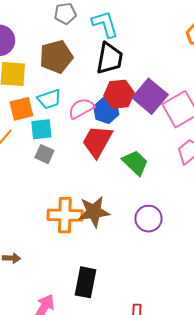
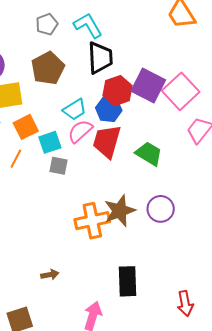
cyan trapezoid: (49, 99) -> (75, 110), moved
pink semicircle: (81, 108) -> (80, 131), moved
purple circle: (148, 219) -> (161, 209), moved

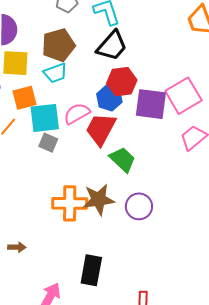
black trapezoid: (100, 58) -> (112, 46), turned 32
purple square: (148, 85) -> (151, 104), moved, turned -32
cyan trapezoid: (75, 110) -> (55, 73), moved
cyan square: (50, 142) -> (45, 118), size x1.4
green trapezoid: (149, 154) -> (123, 160), moved

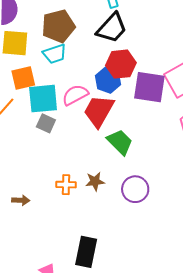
brown star: (99, 200) -> (95, 181), size x0.6
orange cross: (70, 203) -> (66, 185), size x0.6
brown arrow: (17, 247) -> (21, 200), moved

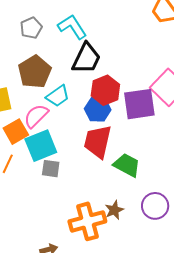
cyan trapezoid: (55, 54) -> (58, 96), moved
pink semicircle: (75, 95) -> (36, 116), moved
orange cross: (66, 185) -> (87, 221), size x1.8

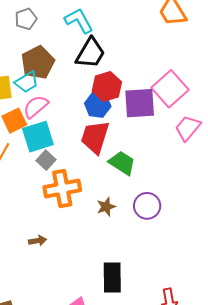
gray pentagon: (31, 28) -> (26, 19), moved
cyan trapezoid: (58, 96) -> (27, 82), moved
gray square: (51, 169) -> (46, 160), turned 30
orange cross: (87, 221) -> (62, 189), moved

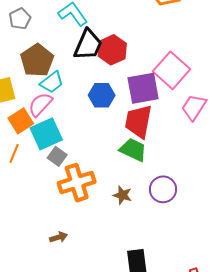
cyan trapezoid: (27, 82) -> (52, 82), moved
red hexagon: (107, 87) -> (112, 50), moved
red trapezoid: (95, 137) -> (138, 121), moved
brown star: (106, 207) -> (122, 195), turned -30

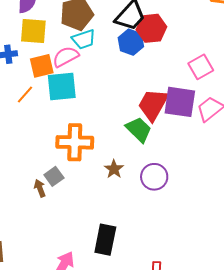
pink square: (171, 70) -> (201, 67), size x0.7
purple square: (143, 88) -> (180, 102), moved
blue hexagon: (102, 95) -> (131, 42), moved
gray square: (57, 156) -> (54, 176), moved
brown arrow: (58, 237) -> (40, 188), turned -114

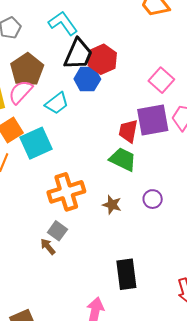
cyan trapezoid: (84, 39) -> (57, 103), moved
pink semicircle: (66, 57) -> (21, 92), moved
red trapezoid: (153, 105) -> (128, 131), size x0.7
purple circle: (154, 177) -> (153, 199), size x0.7

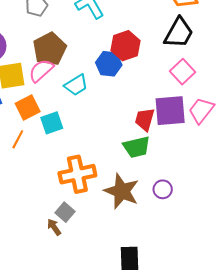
black trapezoid: (78, 54) -> (179, 33), moved
cyan square: (36, 143) -> (52, 123), size x0.7
green trapezoid: (123, 159) -> (137, 147), turned 136
brown star: (112, 205) -> (122, 191), size x1.8

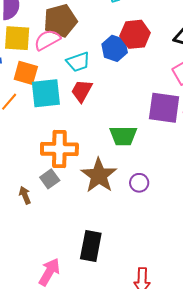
orange square: (28, 108) -> (26, 73), turned 30
red trapezoid: (145, 119) -> (82, 91), moved
cyan square: (52, 123) -> (46, 93), size x1.4
gray square: (65, 212) -> (50, 179), moved

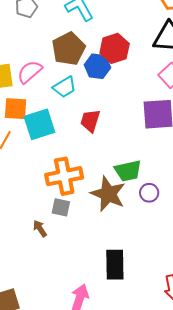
brown pentagon: (60, 21) -> (69, 49), moved
red trapezoid: (82, 91) -> (90, 121), moved
green trapezoid: (123, 136) -> (128, 171), moved
gray square: (50, 179) -> (61, 207), turned -30

